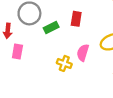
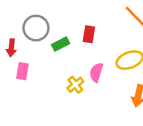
yellow cross: (64, 63) -> (75, 85), turned 32

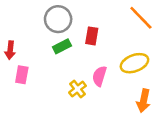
gray circle: (36, 28) -> (58, 19), moved

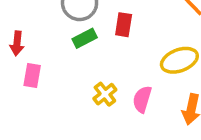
pink semicircle: (100, 76) -> (142, 99), moved

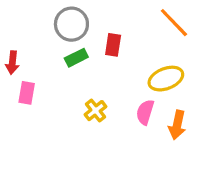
pink semicircle: (142, 99) -> (145, 112), moved

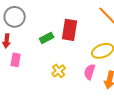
gray circle: (71, 24) -> (15, 17), moved
red rectangle: (113, 45) -> (70, 30), size x1.5

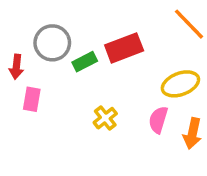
gray circle: (15, 17) -> (52, 43), moved
red rectangle: (70, 30) -> (124, 48), turned 60

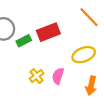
pink semicircle: (158, 120) -> (58, 76), moved

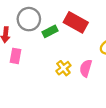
red rectangle: (48, 32) -> (76, 22), turned 50

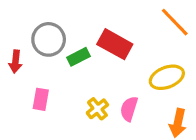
pink rectangle: (15, 56) -> (41, 99), moved

